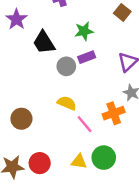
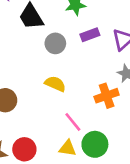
purple rectangle: (87, 57) -> (90, 35), moved
pink line: (85, 124) -> (73, 122), moved

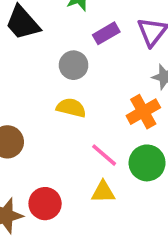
gray circle: (55, 43) -> (74, 65), moved
green circle: (95, 144) -> (147, 163), moved

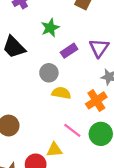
yellow semicircle: (71, 108) -> (61, 93), moved
yellow triangle: (103, 192) -> (54, 150), moved

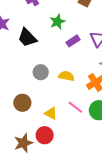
gray circle: (49, 73) -> (41, 72), moved
yellow triangle: (54, 150) -> (51, 113), moved, turned 32

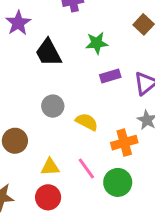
yellow triangle: (51, 113) -> (50, 167), turned -48
red circle: (45, 135) -> (48, 197), moved

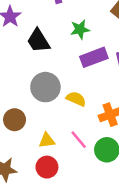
purple rectangle: (110, 76) -> (94, 57), size x1.5
gray circle: (53, 106) -> (45, 87), size x1.5

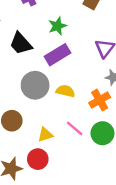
purple rectangle: (94, 57) -> (58, 55), moved
red circle: (47, 167) -> (38, 159), moved

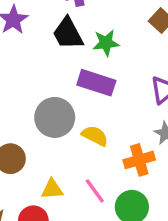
black trapezoid: (21, 43) -> (68, 33), moved
purple rectangle: (58, 55) -> (96, 83), turned 35

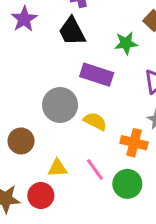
green star: (106, 43) -> (126, 43), moved
orange cross: (139, 160) -> (134, 143), turned 30

